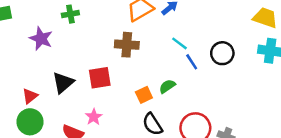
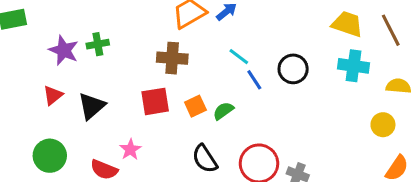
green cross: (70, 14) -> (98, 44), moved
red square: (100, 78) -> (155, 101), moved
orange square: (144, 95) -> (195, 106), moved
red triangle: (30, 96) -> (53, 95), moved

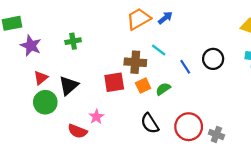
purple star: (64, 50) -> (31, 46), moved
cyan line: (239, 57) -> (159, 50), moved
brown cross: (172, 58) -> (135, 62), moved
green circle: (50, 156) -> (45, 102), moved

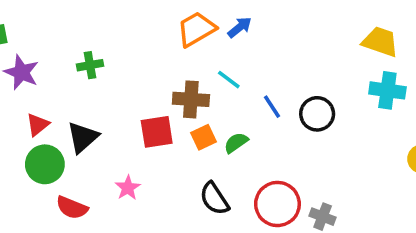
black circle: (213, 59) -> (317, 114), moved
red semicircle: (78, 131) -> (72, 208), moved

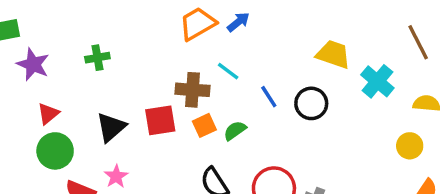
yellow trapezoid: (380, 42) -> (333, 54), moved
cyan cross: (387, 90) -> (377, 81), turned 32
black triangle: (83, 137) -> (111, 127), moved
pink star: (128, 188) -> (116, 176), moved

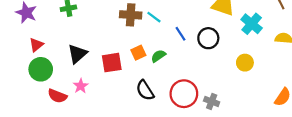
brown cross: (192, 90) -> (131, 15), moved
red square: (160, 120) -> (112, 63), moved
yellow circle: (410, 146) -> (245, 63), moved

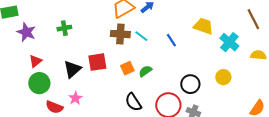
blue line: (181, 34) -> (171, 40), moved
black circle: (208, 38) -> (190, 84), moved
red square: (112, 63) -> (97, 62), moved

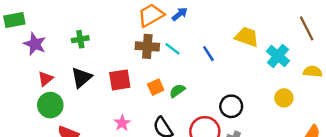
black triangle: (72, 69) -> (81, 78), moved
yellow circle: (223, 77) -> (284, 98), moved
pink star: (75, 98) -> (122, 123), moved

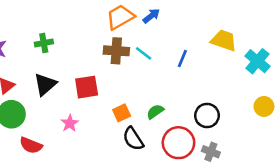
blue line: (208, 54) -> (182, 59), turned 56
orange square: (156, 87) -> (122, 113), moved
green semicircle: (177, 91) -> (155, 112), moved
pink star: (122, 123) -> (70, 123), moved

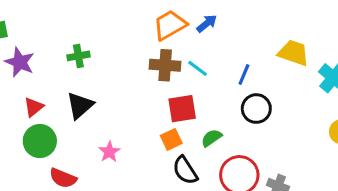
red square: (87, 87) -> (182, 109), moved
black circle: (207, 116) -> (256, 109), moved

